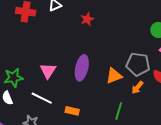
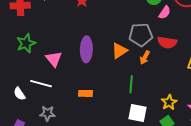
green star: (13, 78) -> (26, 43), moved
white line: (42, 98) -> (41, 84), moved

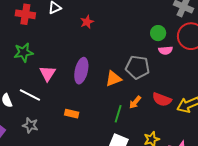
pink semicircle: (165, 12) -> (165, 50), turned 40
red semicircle: (167, 42) -> (162, 99), moved
orange arrow: (145, 58) -> (135, 102), moved

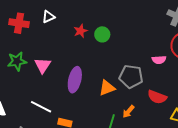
green circle: (158, 33) -> (102, 34), moved
pink triangle: (48, 73) -> (43, 65), moved
white line: (30, 95) -> (41, 107), moved
red semicircle: (162, 99) -> (157, 97), moved

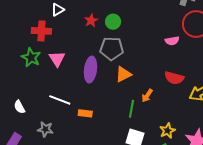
red cross: (19, 23) -> (41, 31), moved
green star: (17, 61) -> (31, 57), turned -30
gray pentagon: (131, 77) -> (112, 49), moved

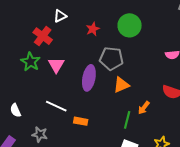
green circle: (113, 22) -> (130, 25), moved, size x1.5
red cross: (41, 31) -> (43, 36), turned 30

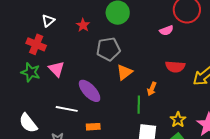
purple ellipse: (89, 78) -> (90, 91), moved, turned -40
white semicircle: (15, 110) -> (28, 123), size x1.5
orange rectangle: (81, 121) -> (93, 127), moved

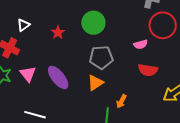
gray pentagon: (108, 49) -> (101, 57), moved
red semicircle: (175, 67) -> (148, 70), moved
purple ellipse: (90, 91) -> (58, 77), moved

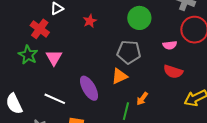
green circle: (93, 23) -> (139, 18), moved
purple ellipse: (58, 77) -> (89, 88), moved

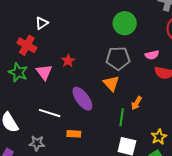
red star: (90, 21) -> (68, 61), moved
pink semicircle: (170, 45) -> (152, 55), moved
orange triangle: (119, 76) -> (111, 83), turned -42

